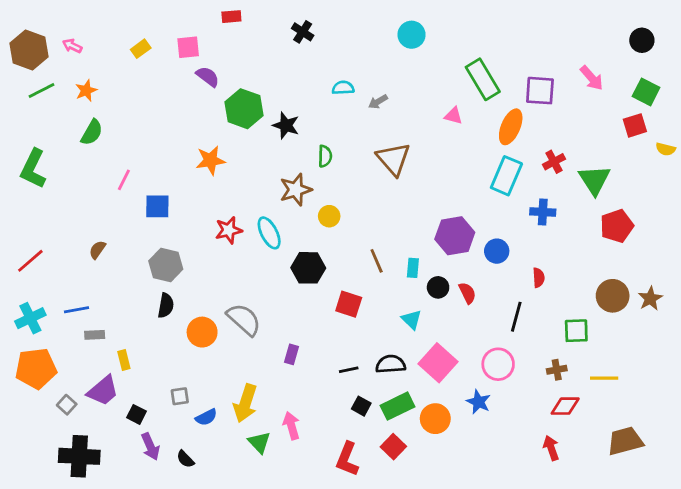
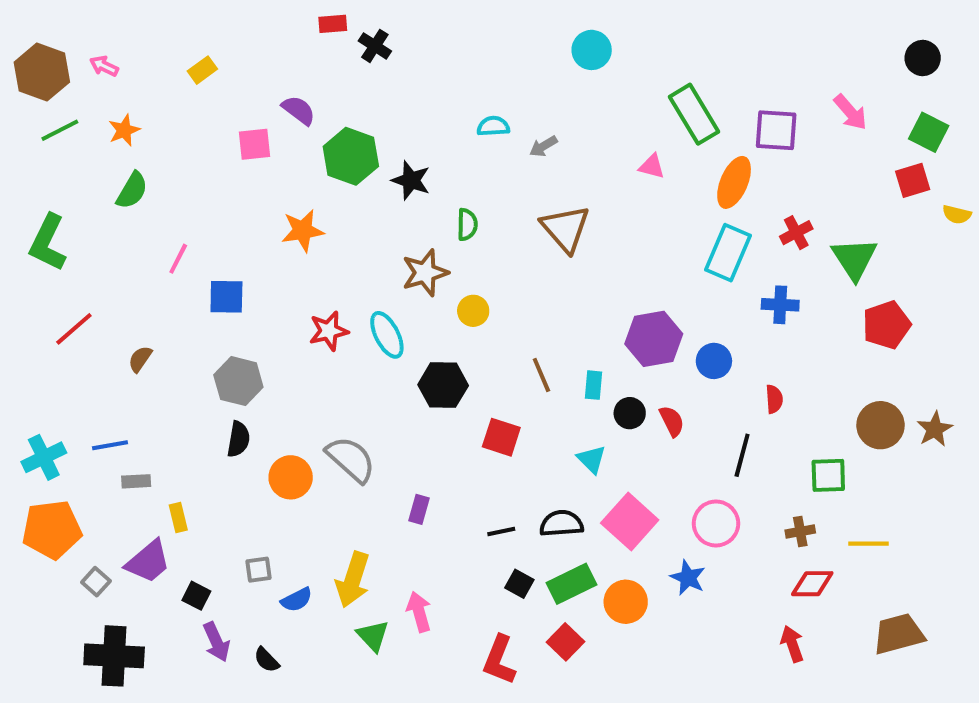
black cross: (303, 32) -> (375, 46), moved
pink square: (188, 47) -> (254, 144), moved
red line: (30, 261) -> (74, 329), moved

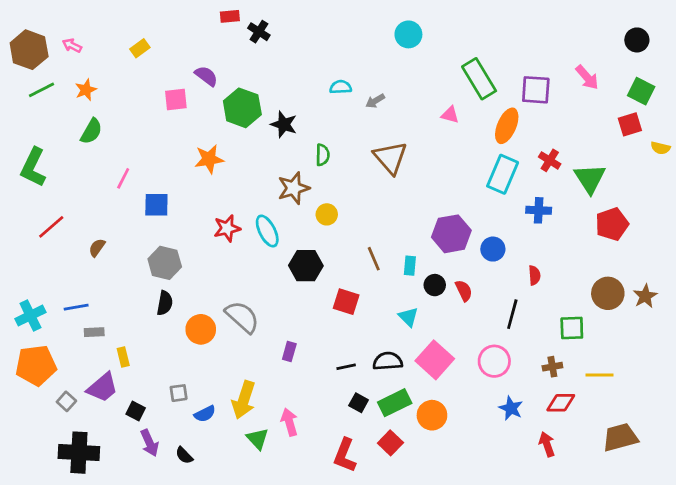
red cross: (796, 233) -> (550, 160), turned -30
blue star: (688, 578) -> (511, 408), moved

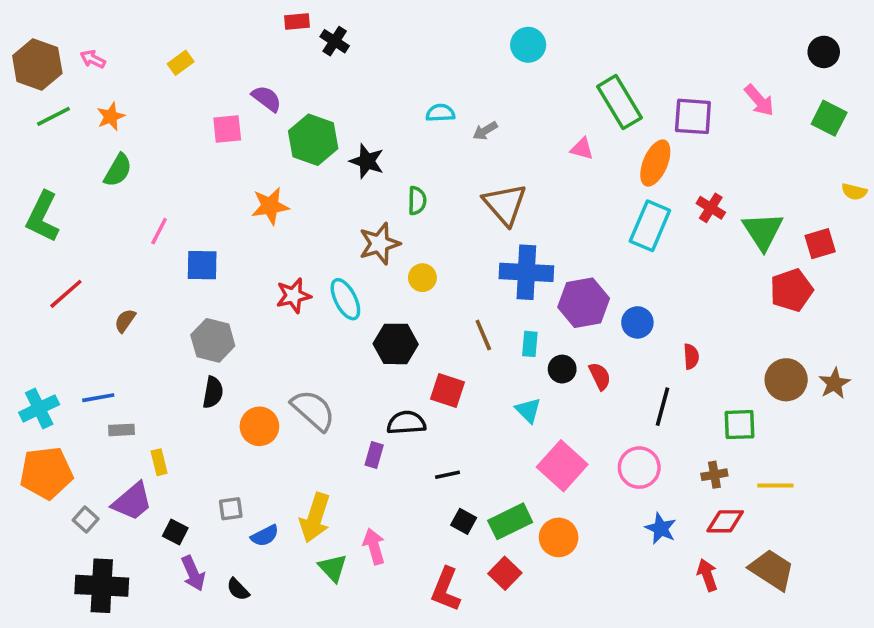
red square: (630, 124) -> (820, 244), moved
blue cross: (539, 210) -> (526, 272), moved, size x1.6
black semicircle: (388, 361) -> (406, 423), moved
brown trapezoid: (620, 437) -> (772, 570), moved, turned 48

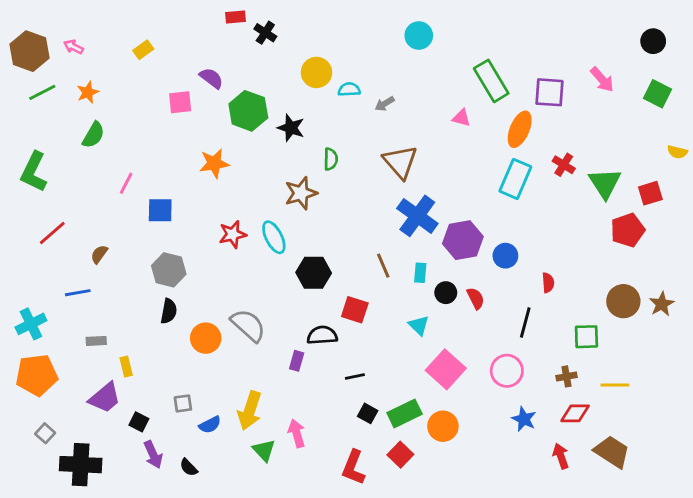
blue cross: (526, 272) -> (417, 216), turned 33
yellow circle: (422, 278) -> (316, 72), moved, size x1.4
blue line: (98, 398) -> (78, 293), moved
gray square: (86, 520) -> (45, 433), moved

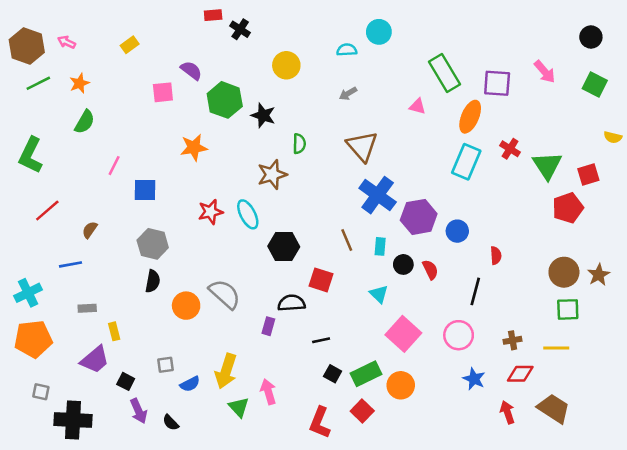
cyan semicircle: (349, 89) -> (347, 50), moved
green square: (586, 337) -> (568, 309), moved
gray square: (45, 433) -> (41, 392), turned -30

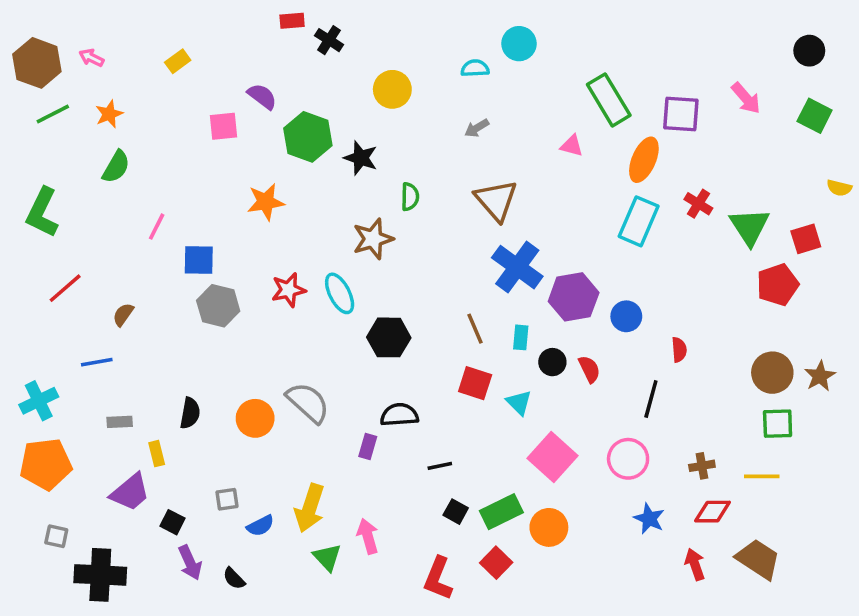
gray hexagon: (153, 244) -> (218, 306), moved
red square: (321, 280) -> (475, 383), moved
black semicircle: (153, 281) -> (190, 413), moved

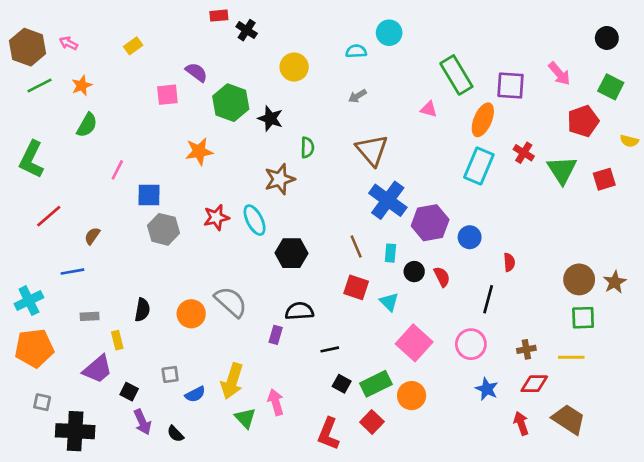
red pentagon: (778, 285) -> (583, 121), moved

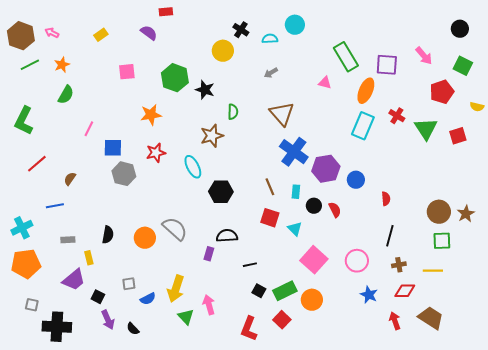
black cross: (247, 30) -> (241, 30), moved
purple semicircle: (196, 72) -> (149, 33), moved
red star: (216, 217) -> (156, 153), moved
black line: (488, 299) -> (390, 236), moved

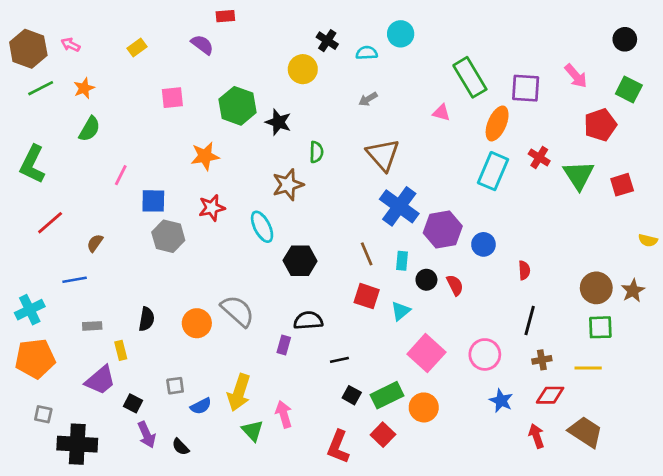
yellow semicircle: (477, 107) -> (648, 240), moved
cyan triangle: (295, 229) -> (401, 311), turned 35

